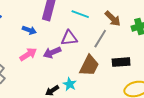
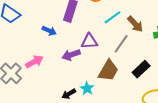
cyan line: (80, 14) -> (113, 17), moved, turned -60
pink arrow: (28, 54) -> (34, 62), moved
black rectangle: (121, 62) -> (141, 69), turned -42

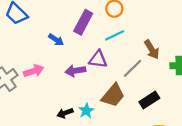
cyan line: (113, 17) -> (115, 35), moved

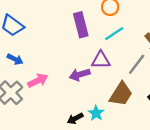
purple rectangle: (83, 22) -> (81, 25), turned -35
blue arrow: (56, 40) -> (15, 59), moved

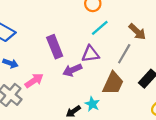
purple rectangle: (81, 25) -> (55, 47), moved

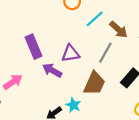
cyan line: (100, 28) -> (95, 19), moved
purple arrow: (72, 70) -> (52, 70), turned 54

